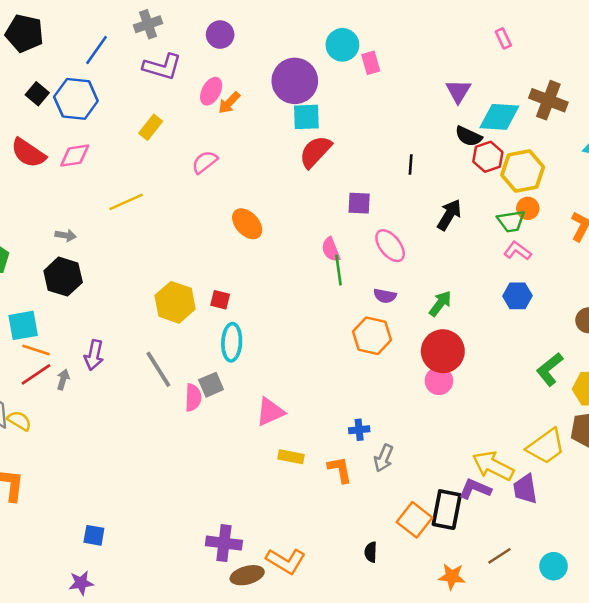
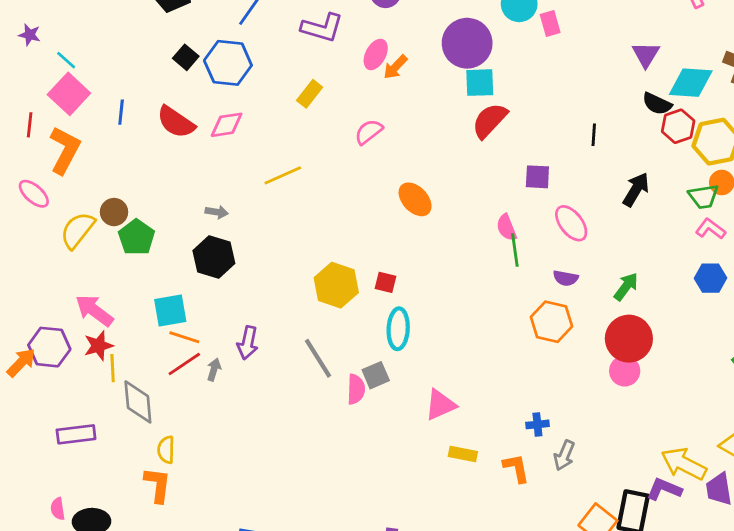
yellow semicircle: (19, 421) -> (166, 450), moved, turned -120

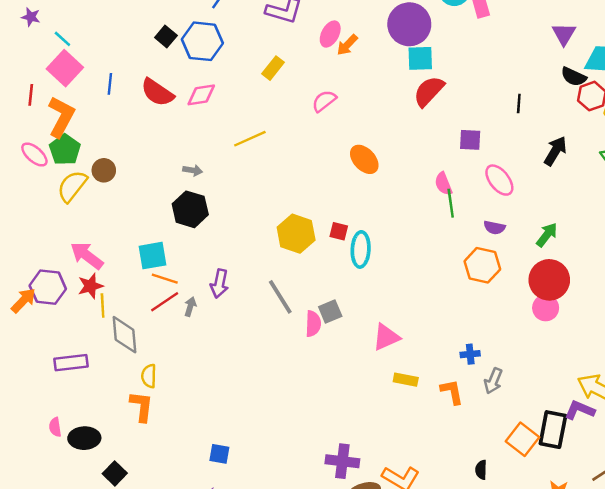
green pentagon: (137, 237) -> (65, 150), moved
cyan ellipse: (398, 329) -> (361, 249), moved

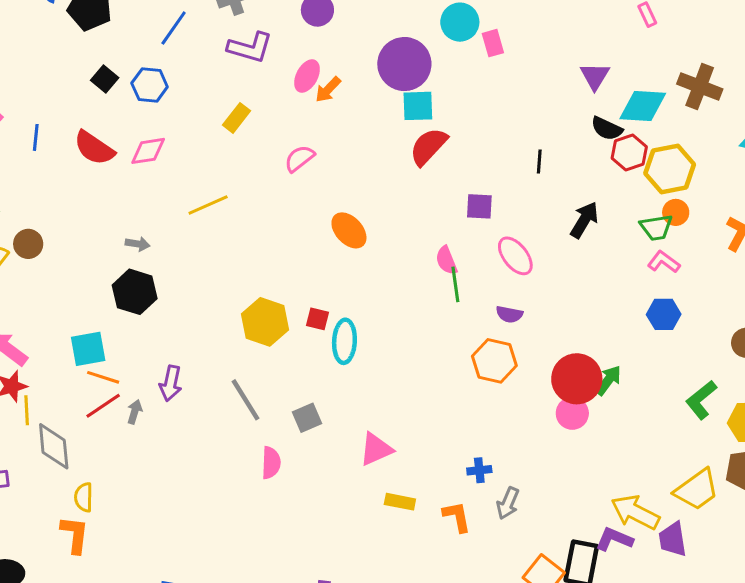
blue hexagon: (202, 41) -> (150, 85), size x0.7
green arrow: (547, 235) -> (608, 380), moved
pink semicircle: (313, 324) -> (271, 463), moved

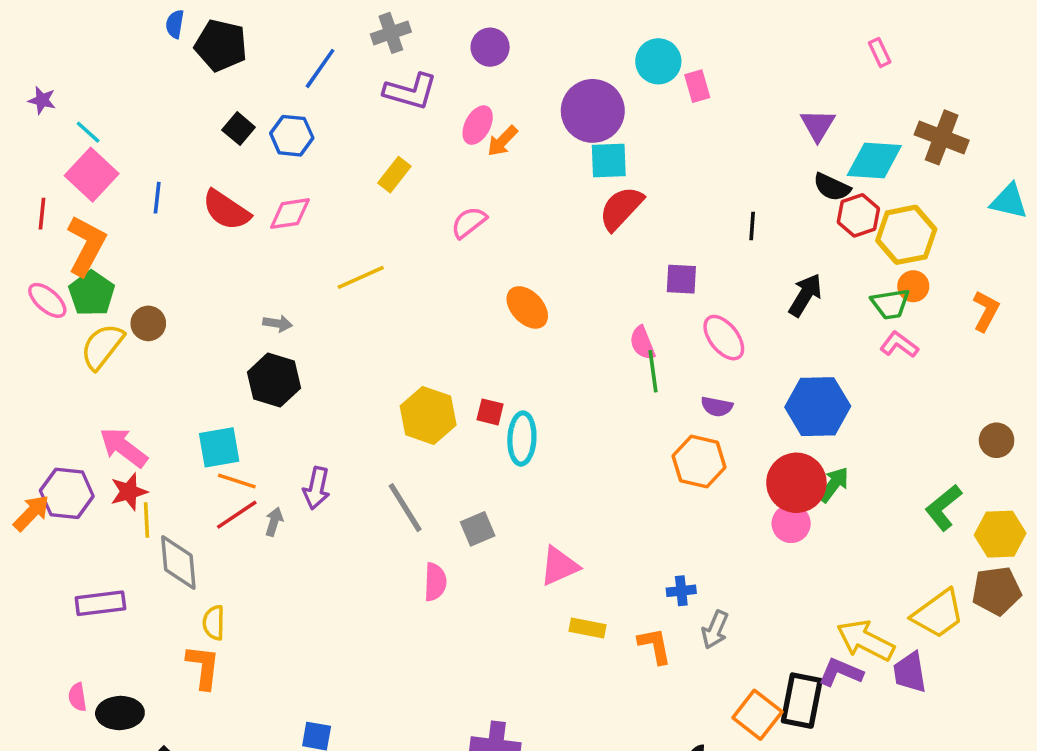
blue hexagon: (664, 314) -> (818, 407), moved, size x1.6

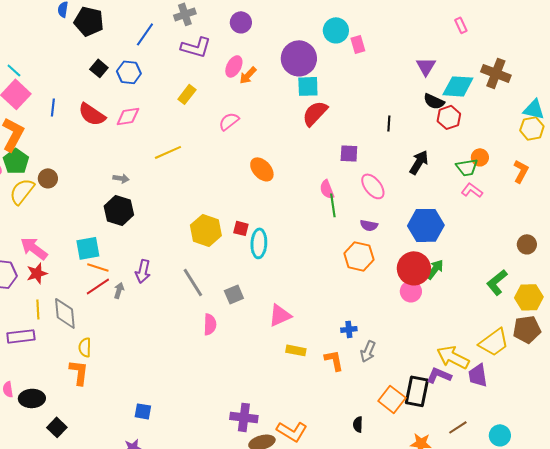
yellow hexagon: (906, 235) -> (532, 128), moved, size x0.7
yellow line: (147, 520) -> (38, 309), moved

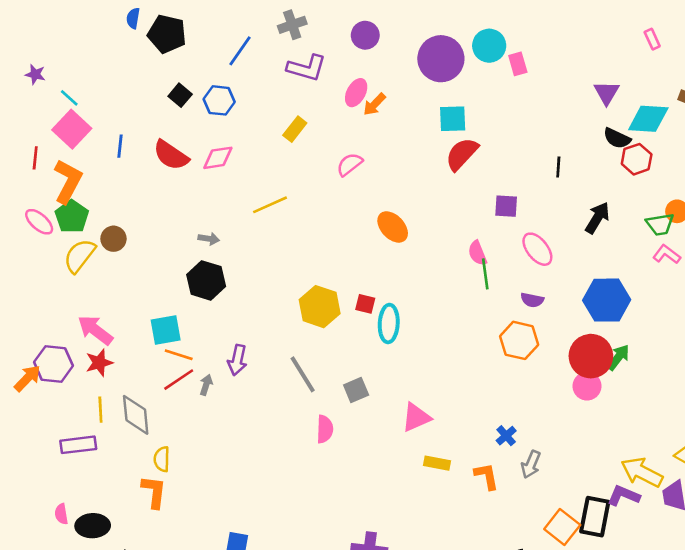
purple circle: (299, 58) -> (441, 59), moved
blue cross: (349, 329) -> (506, 436), turned -35

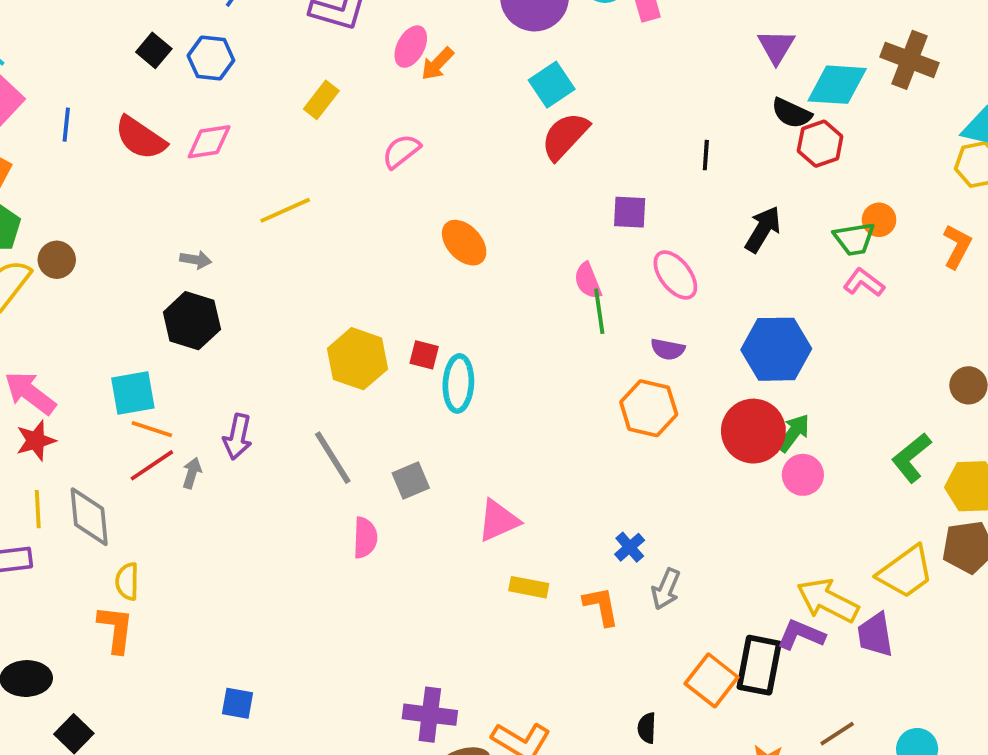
cyan square: (453, 119) -> (552, 85), turned -32
pink circle: (587, 386) -> (803, 475), moved

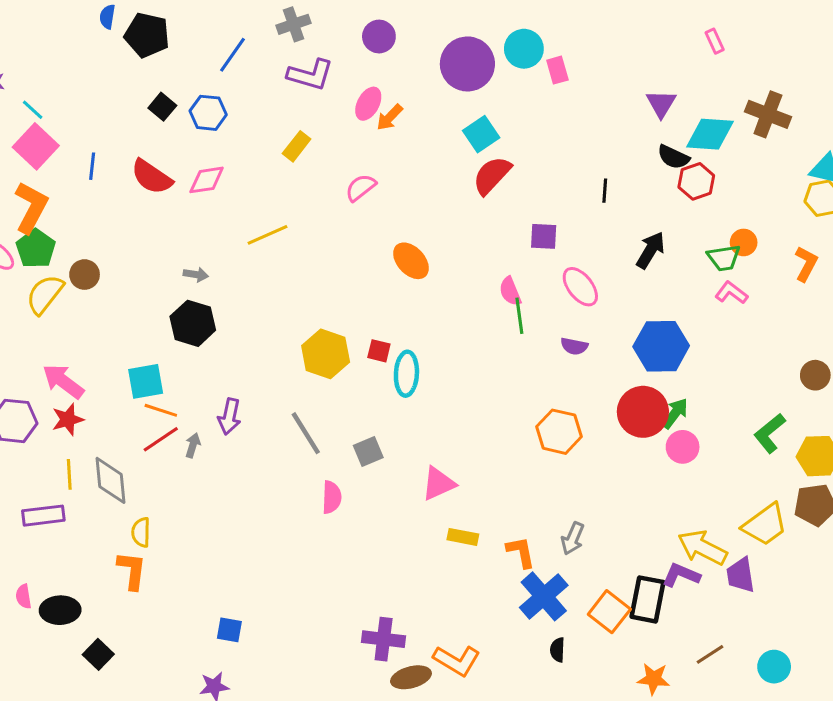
orange hexagon: (649, 408) -> (559, 432), moved
blue cross: (630, 547) -> (544, 596), moved, size x2.0

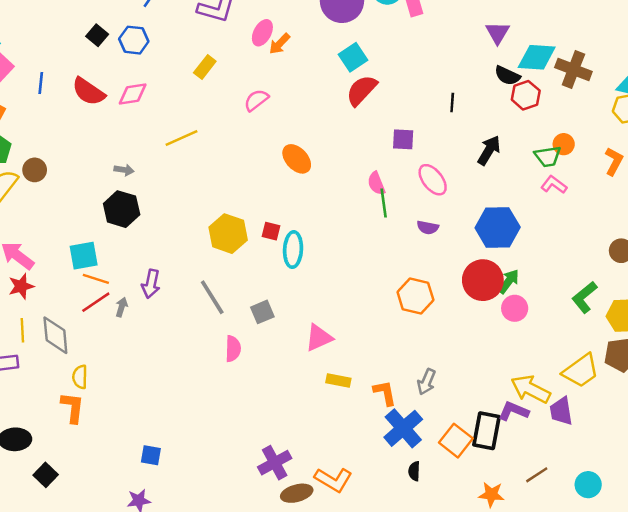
brown cross: (768, 114) -> (573, 69), moved
purple cross: (384, 639) -> (275, 463), turned -36

